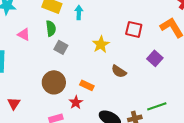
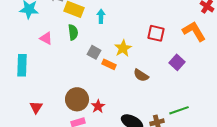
gray square: (61, 47) -> (94, 52), moved
brown circle: (54, 82) -> (77, 99), moved
orange rectangle: (87, 85) -> (109, 64), moved

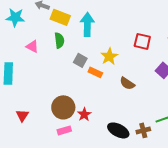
cyan arrow: (101, 16) -> (87, 24), size x1.6

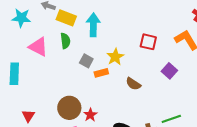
pink triangle: (32, 46) -> (38, 47), size x1.5
orange rectangle: (95, 72) -> (101, 73), turned -40

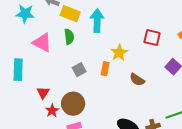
gray square: (86, 61) -> (79, 70), moved, turned 32
orange rectangle: (101, 73) -> (105, 69), turned -64
red star: (90, 115) -> (52, 111), moved
red triangle: (28, 116) -> (43, 93), moved

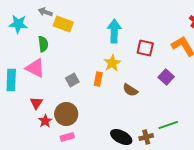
cyan arrow: (97, 21) -> (114, 31), moved
green semicircle: (69, 37) -> (43, 44), moved
pink triangle: (42, 43) -> (35, 68), moved

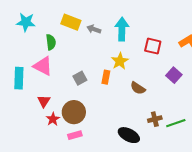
gray arrow: (45, 12) -> (94, 29), moved
brown cross: (146, 137) -> (155, 119), moved

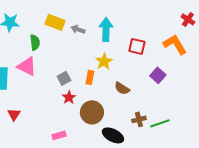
red triangle: (44, 101) -> (14, 114), moved
brown circle: (74, 112) -> (92, 112), moved
red star: (53, 119) -> (69, 97), moved

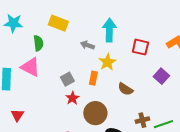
gray arrow: (78, 29) -> (87, 45), moved

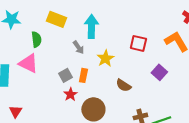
cyan arrow: (109, 30) -> (91, 26), moved
gray arrow: (87, 45) -> (78, 47), moved, turned -144
orange rectangle: (93, 78) -> (83, 75), moved

